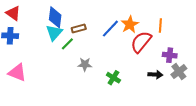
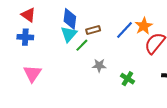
pink triangle: (17, 73) -> (32, 74), turned 42

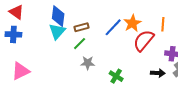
green line: (82, 45) -> (80, 44), moved
pink triangle: (32, 74) -> (21, 71), turned 30

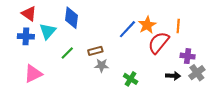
brown rectangle: (82, 27) -> (95, 51), moved
cyan triangle: (57, 31) -> (48, 31), moved
green line: (80, 44) -> (67, 53), moved

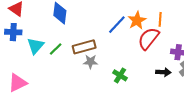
orange line: (178, 26) -> (160, 19), moved
cyan triangle: (48, 31) -> (35, 46), moved
brown rectangle: (95, 51) -> (84, 47), size x1.5
pink triangle: (33, 74) -> (18, 83), moved

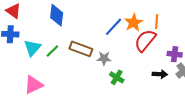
brown rectangle: (84, 47) -> (81, 49), turned 35
gray star: (90, 62) -> (104, 58), moved
pink triangle: (18, 83) -> (33, 85), moved

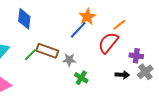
orange line: (157, 22) -> (119, 25), turned 48
orange star: (134, 23) -> (87, 17), moved
green line: (52, 51) -> (30, 55), moved

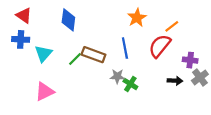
blue line: (78, 30) -> (125, 48), moved, turned -54
gray star: (69, 60) -> (117, 76), moved

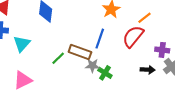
blue line: (125, 48) -> (100, 39), turned 30
brown rectangle: (93, 55) -> (80, 52), moved
green line: (75, 59) -> (58, 58), moved

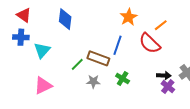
red semicircle: (133, 36) -> (150, 43), turned -85
purple cross: (162, 50) -> (168, 87), moved, turned 32
gray star: (92, 66) -> (93, 82), moved

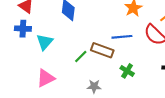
blue line: (117, 45) -> (122, 37), turned 66
gray star: (93, 82) -> (94, 86), moved

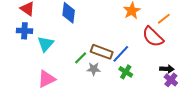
blue line: (122, 37) -> (121, 54), moved, turned -42
gray star: (94, 86) -> (94, 69), moved

